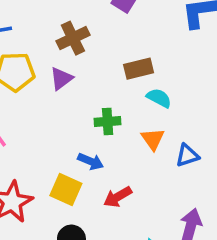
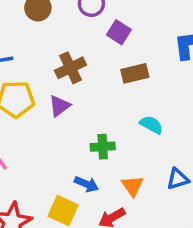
brown rectangle: (139, 69) -> (135, 73), moved
orange triangle: (153, 139) -> (132, 186), moved

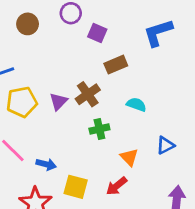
brown cross: (71, 68) -> (88, 94), moved
blue arrow: (87, 184) -> (46, 164), moved

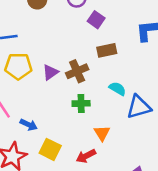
blue triangle: (165, 145) -> (139, 107), moved, size x1.5

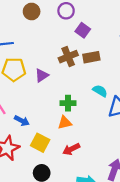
brown cross: (77, 71) -> (68, 57), moved
orange triangle: (102, 133) -> (65, 123), moved, turned 48

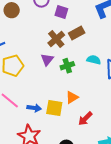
purple triangle: (42, 75) -> (47, 60), moved
green cross: (68, 103) -> (67, 66), moved
yellow square: (40, 143) -> (54, 108), moved

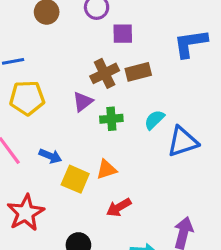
purple square: (61, 12) -> (123, 34), turned -32
cyan semicircle: (94, 60) -> (154, 120), turned -72
blue arrow: (34, 108) -> (50, 156), moved

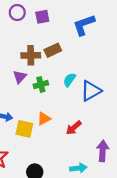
purple square: (123, 34) -> (42, 17), moved
brown cross: (105, 73) -> (31, 55), turned 36
red arrow: (119, 207) -> (74, 128), moved

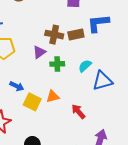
blue L-shape: (84, 25) -> (98, 23), moved
red arrow: (74, 128) -> (78, 112), turned 77

